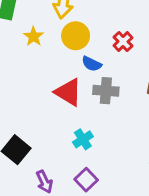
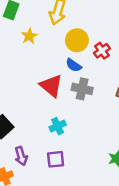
yellow circle: (76, 36) -> (77, 40), moved
purple square: (86, 180) -> (56, 159), turned 30

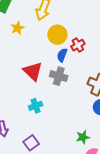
blue semicircle: (74, 65) -> (62, 55), moved, turned 72
purple square: (56, 159) -> (31, 143), moved, turned -35

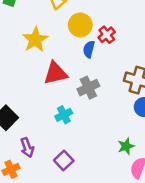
yellow star: (18, 28) -> (35, 40), moved, size x1.5
red triangle: (33, 71) -> (56, 73), turned -50
gray cross: (59, 76) -> (88, 88), moved, turned -36

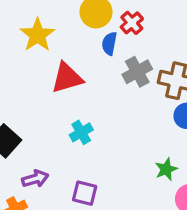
gray cross: (88, 88) -> (137, 72), moved
purple arrow: (27, 148) -> (35, 179), turned -84
purple square: (64, 160) -> (85, 193), turned -30

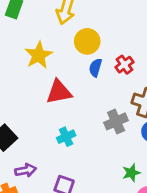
red cross: (132, 23) -> (124, 65), moved
gray cross: (137, 72) -> (116, 121), moved

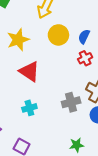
blue semicircle: (95, 68) -> (84, 37), moved
red triangle: (59, 92) -> (29, 71), turned 35

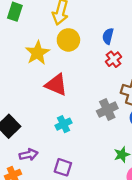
yellow circle: (58, 35) -> (68, 40), moved

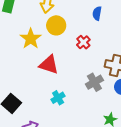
blue semicircle: (108, 36) -> (97, 13), moved
red cross: (113, 59) -> (83, 42), moved

